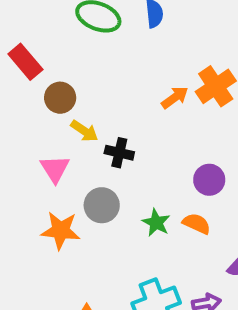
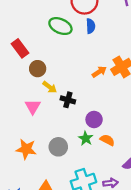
purple circle: (209, 180) -> (94, 119), moved
gray circle: (102, 205) -> (58, 147), moved
orange star: (61, 230) -> (26, 149), moved

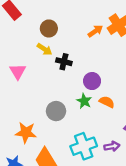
brown circle: (38, 69) -> (49, 28), moved
pink triangle: (33, 107) -> (18, 71), moved
orange star: (26, 149) -> (26, 133), moved

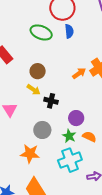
gray circle: (56, 111) -> (42, 130), moved
orange star: (26, 133) -> (30, 154), moved
cyan cross: (84, 146) -> (70, 160), moved

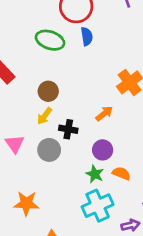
orange arrow: (79, 73) -> (104, 114), moved
yellow arrow: (34, 90) -> (45, 116), turned 96
gray circle: (42, 130) -> (49, 150), moved
orange star: (30, 154) -> (26, 203), moved

